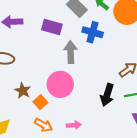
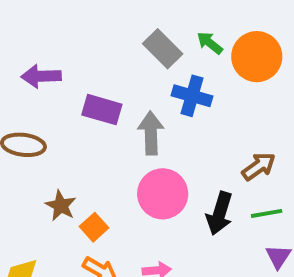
purple rectangle: (52, 27) -> (102, 110), moved
pink circle: (60, 84) -> (163, 194), moved

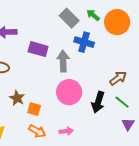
green line: (267, 213) -> (122, 102), turned 49
orange square: (94, 227) -> (34, 109), turned -32

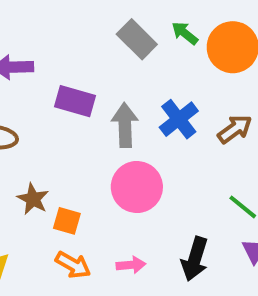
blue cross: (84, 42) -> (179, 119), moved, turned 36
brown arrow: (118, 78) -> (235, 129), moved
black arrow: (98, 102) -> (195, 259), moved

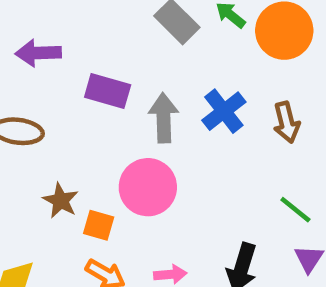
brown arrow: (235, 129) -> (287, 122), turned 112
pink circle: (137, 187) -> (148, 187), moved

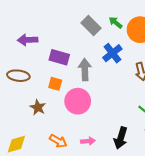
blue cross: (224, 111) -> (112, 53), moved
orange square: (99, 225) -> (55, 84), moved

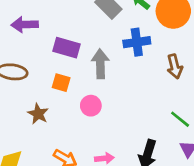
blue cross: (112, 53) -> (137, 42), turned 30
pink circle: (78, 101) -> (91, 106), size x0.6

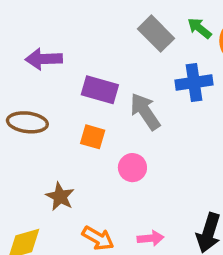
gray arrow: (100, 64) -> (145, 111), turned -32
brown star: (38, 114) -> (60, 197), moved

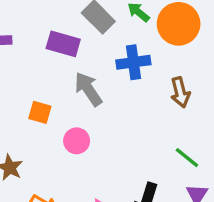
purple rectangle: (100, 90) -> (63, 44), moved

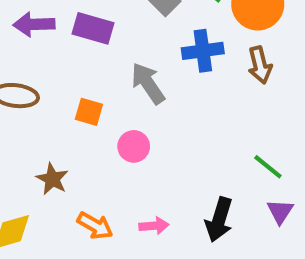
purple rectangle: (63, 44) -> (93, 28), moved
brown arrow: (180, 92) -> (260, 65), moved

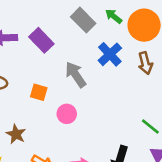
purple rectangle: (93, 28) -> (41, 40), turned 30
blue cross: (203, 51) -> (110, 54), turned -35

